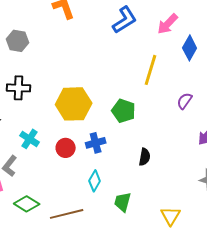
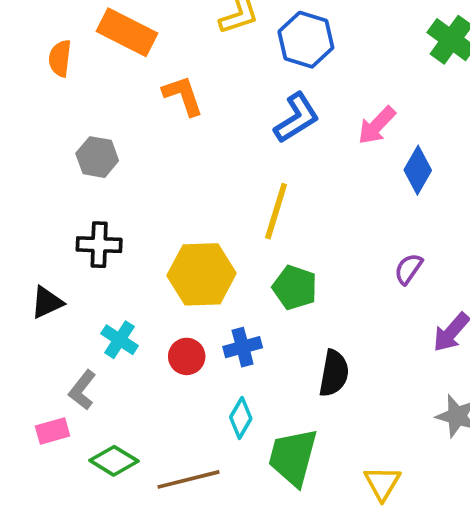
yellow line: (151, 70) -> (276, 211), moved
black semicircle: (145, 157) -> (334, 373), size x1.4
green trapezoid: (123, 202) -> (293, 457), size x1.6

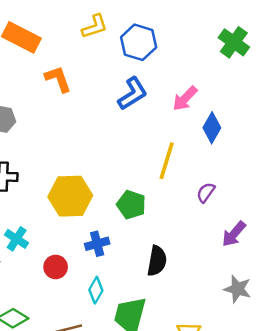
yellow line: (276, 211) -> (167, 161), moved
red circle: (187, 356) -> (56, 267), moved

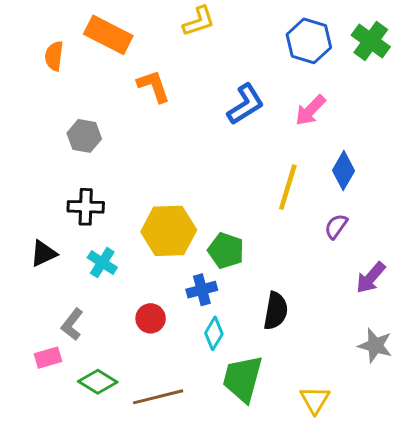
blue hexagon: (139, 42) -> (309, 41), moved
blue diamond: (212, 128) -> (344, 171), moved
green pentagon: (131, 205) -> (226, 251), moved
cyan cross: (17, 239) -> (102, 263), moved
cyan diamond: (96, 290) -> (214, 333), moved

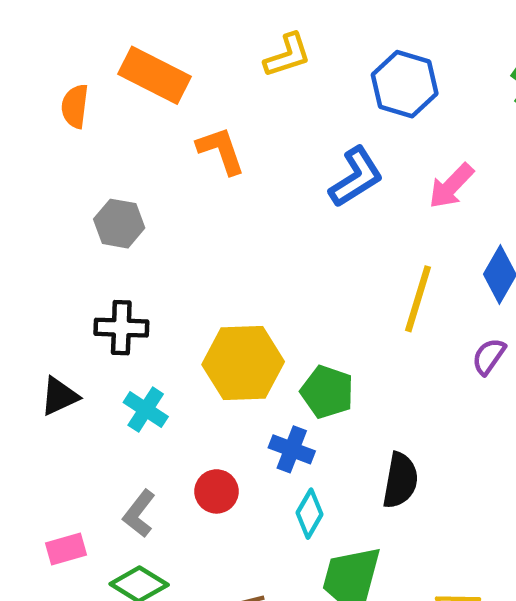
blue hexagon: (309, 41) -> (405, 84), moved
blue cross: (202, 290) -> (292, 449), turned 36
gray L-shape: (72, 324) -> (139, 514), moved

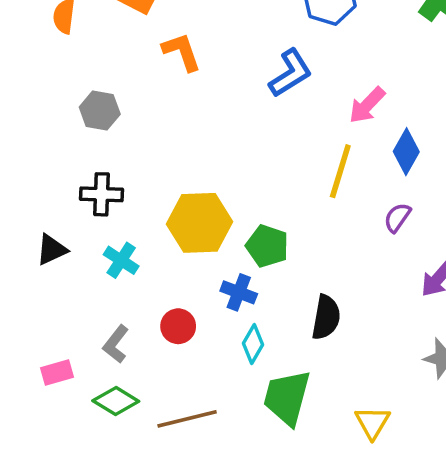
pink arrow: (451, 186) -> (367, 105), moved

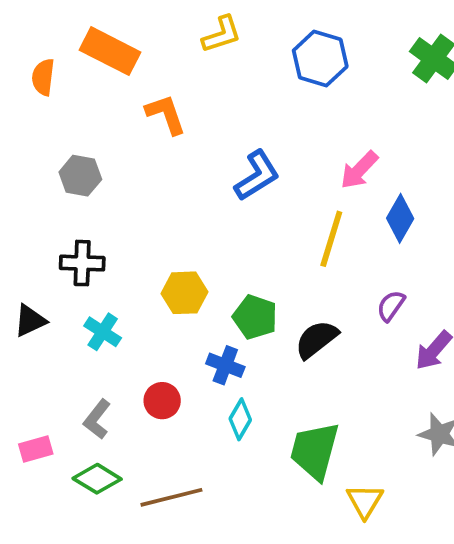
blue L-shape: (290, 73) -> (257, 176), moved
purple semicircle: (397, 218) -> (391, 306), moved
yellow hexagon: (200, 223) -> (184, 293), size x0.7
black semicircle: (326, 317) -> (316, 339), moved, turned -138
green trapezoid: (287, 398) -> (315, 451), moved

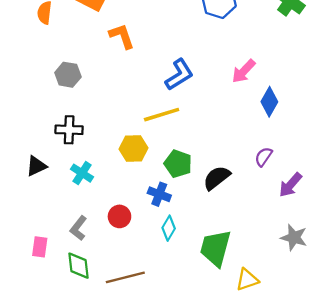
yellow line: (331, 239) -> (162, 115), moved, turned 56
pink rectangle: (36, 449) -> (40, 247), turned -66
green diamond: (97, 479) -> (78, 266), turned 52
yellow triangle: (365, 501) -> (247, 280), turned 40

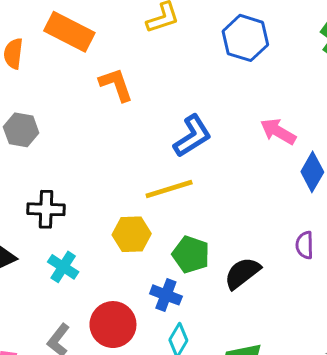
pink arrow: (244, 71) -> (278, 131), turned 76
gray hexagon: (68, 75) -> (21, 130), moved
purple semicircle: (264, 157) -> (305, 245), turned -36
red circle: (119, 216) -> (113, 325), size x1.5

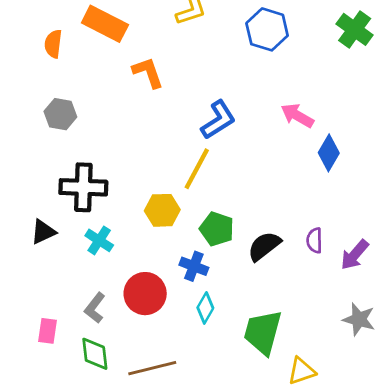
yellow line: (169, 189) -> (197, 169), turned -45
black cross: (46, 209) -> (83, 187), size x1.4
purple semicircle: (305, 245) -> (314, 240), moved

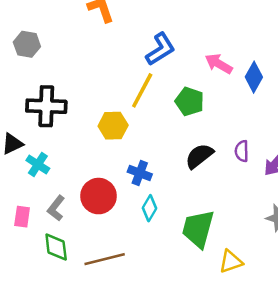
pink arrow: (297, 116) -> (219, 64), moved
green pentagon: (217, 229) -> (190, 101), moved
cyan cross: (99, 240) -> (38, 164), moved
pink rectangle: (47, 331) -> (22, 217), moved

